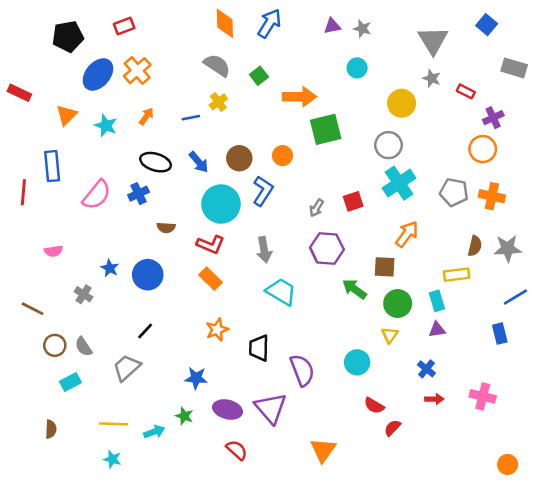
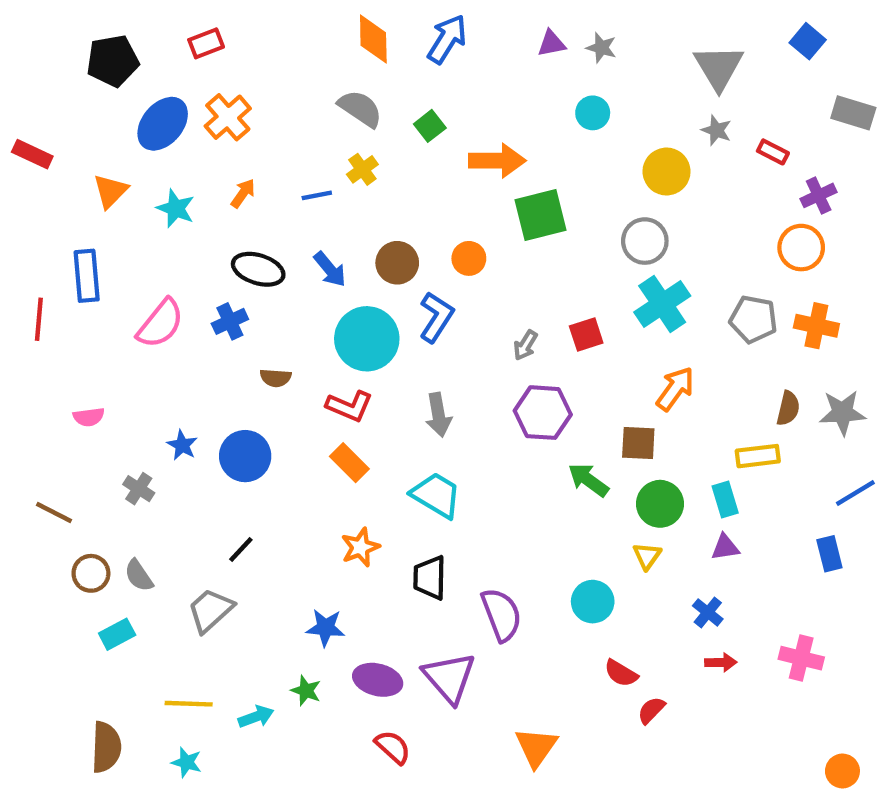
cyan trapezoid: (281, 292) -> (436, 495), moved
brown semicircle: (51, 429) -> (106, 747), moved, size x1.6

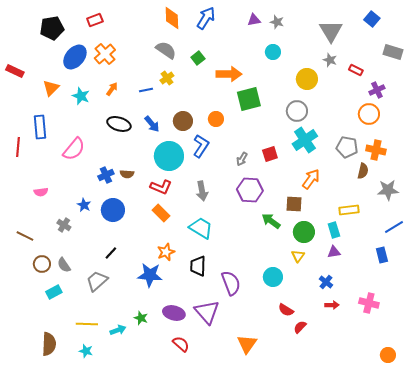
blue cross: (230, 321) -> (106, 175), moved
brown semicircle: (788, 408) -> (363, 171), moved
blue star: (326, 628) -> (150, 275), moved, size x1.4

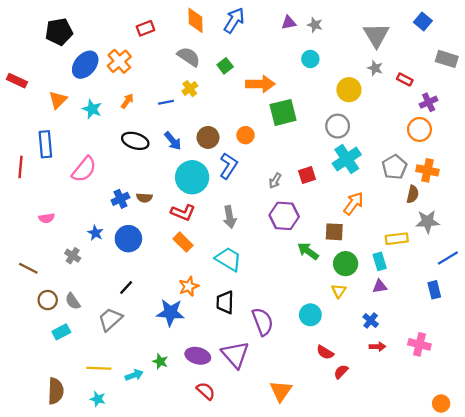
red rectangle: (95, 20) -> (145, 28), moved
gray pentagon: (347, 147) -> (394, 167), turned 30
gray star: (388, 190) -> (427, 222), moved

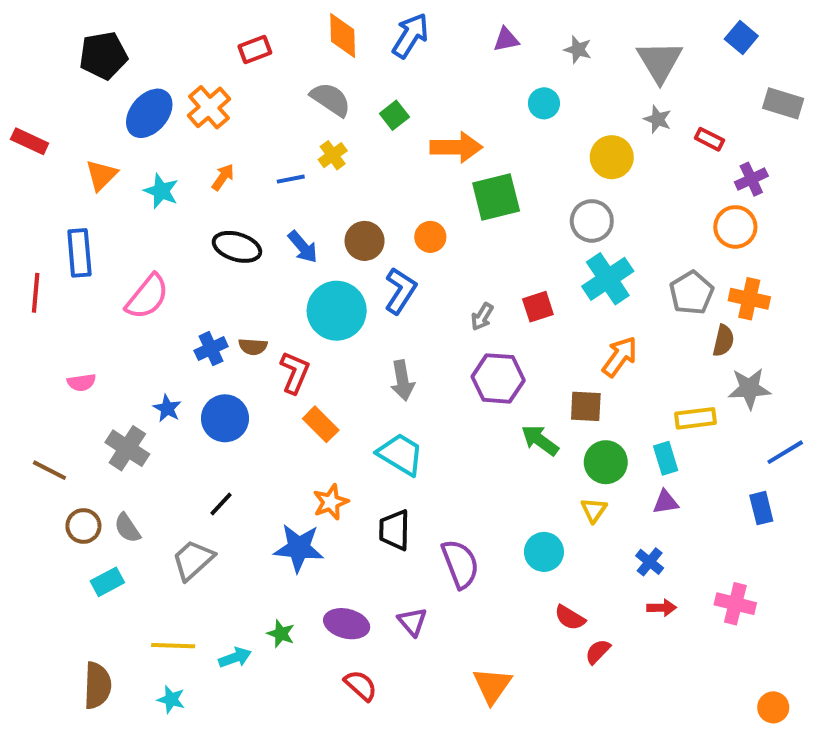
gray star: (315, 25) -> (578, 50), moved
red L-shape: (183, 212) -> (295, 372), moved, turned -90
gray cross: (73, 256) -> (127, 448), size x1.5
purple triangle: (235, 355) -> (412, 622), size x0.6

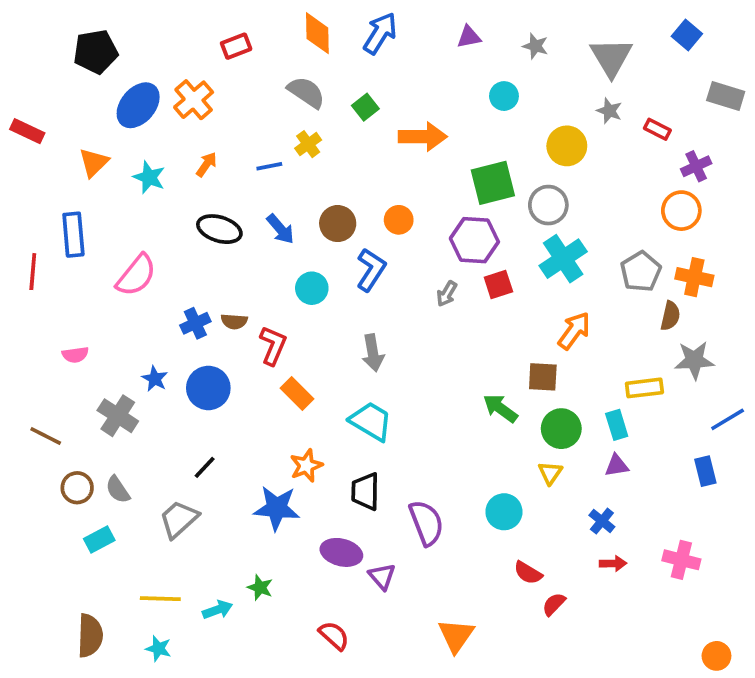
green square: (496, 197) -> (493, 183), moved
cyan circle: (337, 311) -> (312, 288), size x0.6
purple hexagon: (498, 378) -> (474, 240), moved
purple ellipse: (347, 624) -> (341, 552), moved

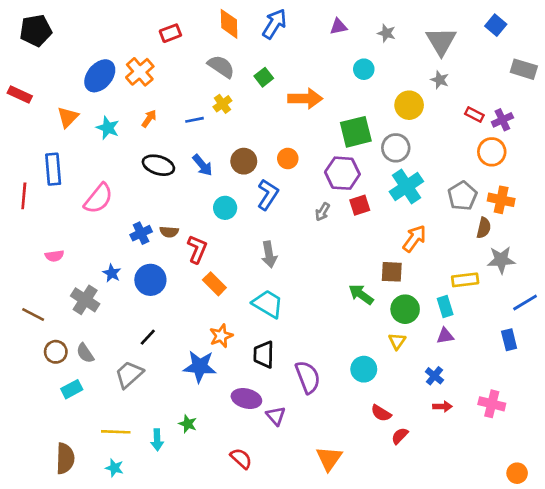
black pentagon: (96, 52) -> (36, 31), moved
red rectangle: (657, 129) -> (474, 115), moved
cyan arrow: (218, 610) -> (157, 440), turned 108

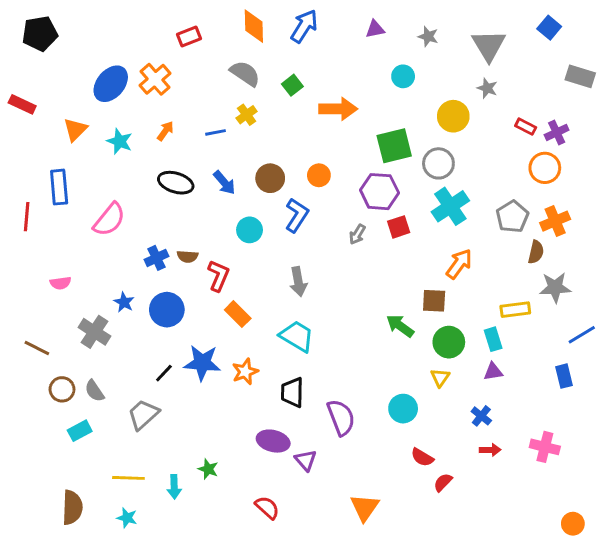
orange cross: (501, 200) -> (555, 221), turned -35
blue star: (200, 366) -> (202, 363), moved

